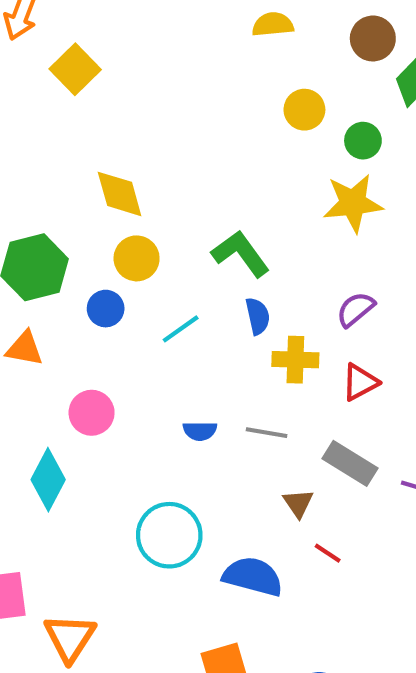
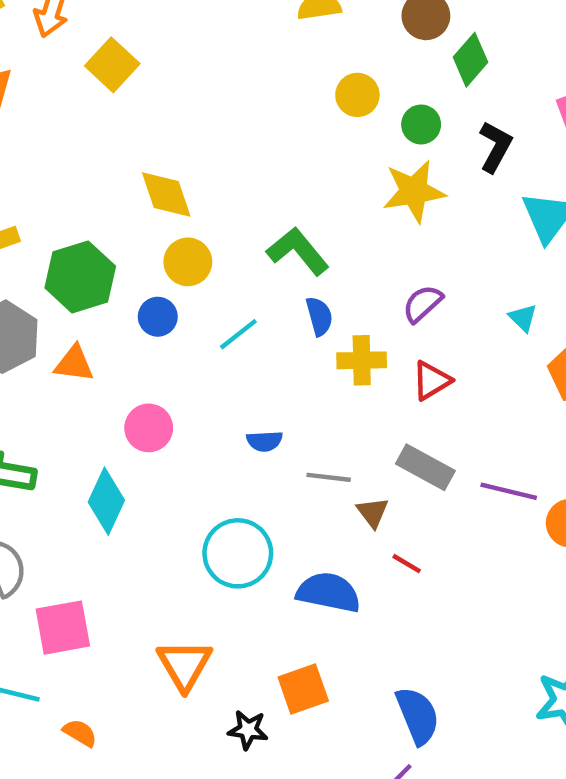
gray line: (267, 433) -> (329, 477), moved
orange triangle: (70, 638) -> (184, 665), moved

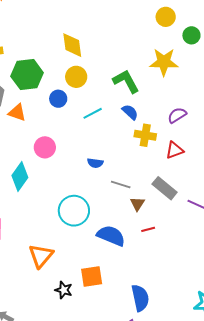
yellow star: (414, 191) -> (164, 62), moved
blue semicircle: (319, 316) -> (130, 112), turned -42
red line: (407, 564) -> (148, 229), turned -56

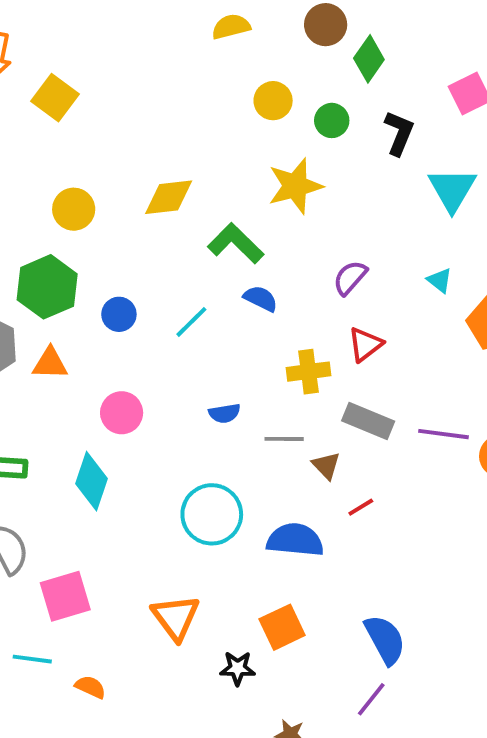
yellow diamond: (72, 45) -> (169, 197), moved, turned -72
yellow circle: (76, 77) -> (74, 209), moved
yellow cross: (145, 135) -> (309, 372), moved

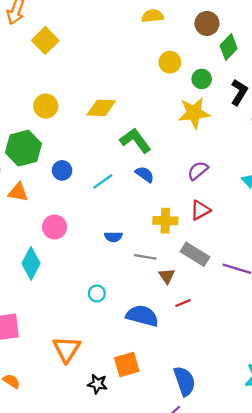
yellow star: (295, 186) -> (194, 113), moved
cyan circle: (212, 514) -> (97, 293), size x0.5

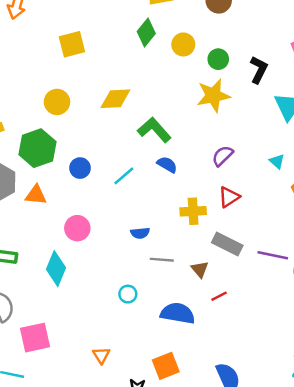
yellow square: (45, 40) -> (72, 44), moved, turned 35
green diamond: (229, 47) -> (146, 32), moved
gray line: (145, 257) -> (162, 260), moved
orange triangle: (67, 349) -> (101, 355), size x0.6

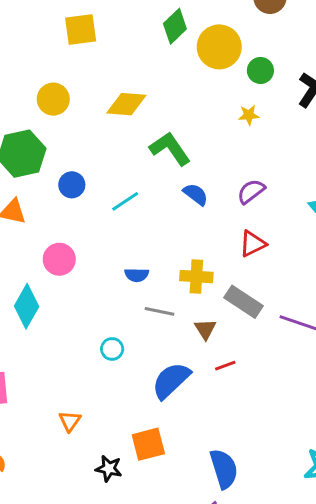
yellow circle: (183, 44) -> (219, 47), size x1.5
yellow star: (213, 96) -> (249, 115), size x0.5
blue semicircle: (167, 165) -> (196, 194), moved
yellow cross: (193, 211) -> (196, 277), moved
blue semicircle: (178, 313) -> (171, 381), turned -60

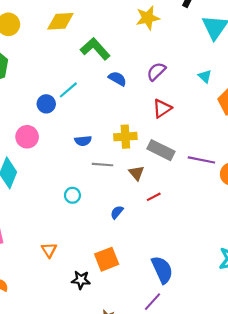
yellow star: (249, 115) -> (148, 18), size x1.6
blue circle: (72, 185) -> (46, 104), moved
blue semicircle: (171, 381) -> (117, 212), size x0.5

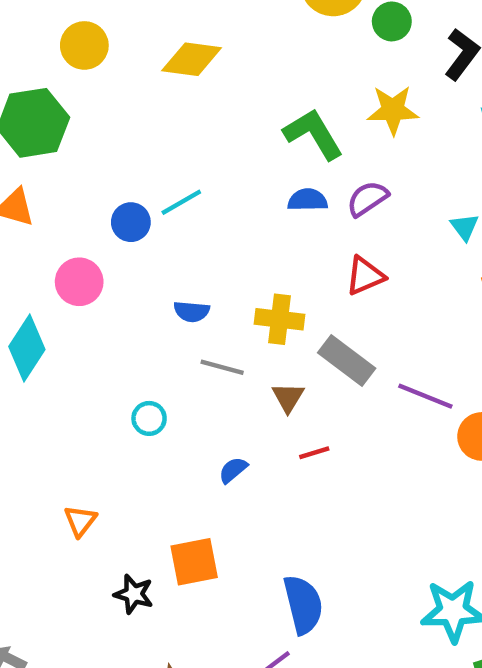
yellow star: (148, 18) -> (393, 110), moved
green L-shape: (95, 49) -> (313, 134), moved
blue semicircle: (117, 79) -> (308, 200), moved, turned -42

